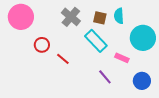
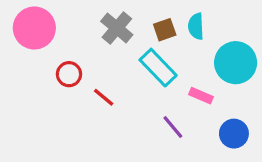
brown square: (100, 18) -> (165, 30), turned -32

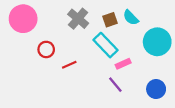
cyan semicircle: (196, 26) -> (131, 18), turned -42
pink rectangle: (201, 96) -> (123, 64), moved, turned -48
red line: (104, 97) -> (69, 65), turned -64

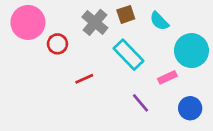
brown square: (110, 20) -> (126, 14), moved
red circle: (46, 49) -> (57, 44), moved
pink rectangle: (123, 64) -> (167, 77), moved

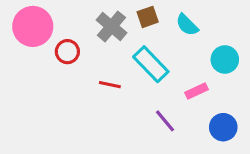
cyan circle: (191, 51) -> (225, 59), size x0.7
red line: (84, 79) -> (110, 85), moved, turned 36

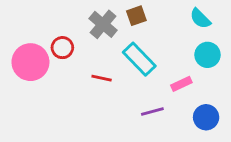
cyan semicircle: (187, 25) -> (200, 19), moved
pink circle: (33, 26) -> (30, 62), moved
purple line: (165, 121) -> (152, 111), turned -65

